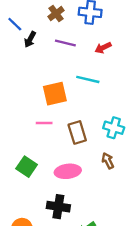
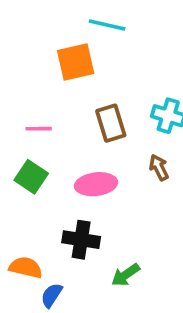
cyan line: (88, 79) -> (107, 25), moved
pink line: (44, 123) -> (39, 129), moved

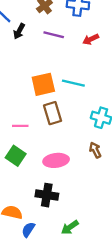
cyan line: (107, 25) -> (73, 83), moved
brown rectangle: (111, 123) -> (53, 113), moved
green arrow: (126, 275) -> (70, 227), moved

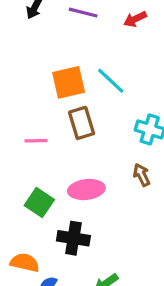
cyan line: (73, 83) -> (111, 81), turned 30
green square: (16, 156) -> (39, 202), moved

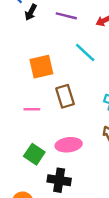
cyan line: (111, 81) -> (85, 52), moved
orange square: (69, 82) -> (41, 67), moved

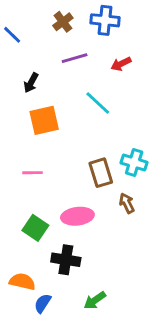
black arrow: (31, 12) -> (31, 83), moved
purple line: (66, 16) -> (75, 58), turned -30
brown rectangle: (65, 96) -> (101, 173), moved

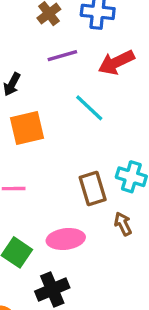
red arrow: (121, 64) -> (116, 62), size x1.5
black cross: (66, 260) -> (52, 289), turned -32

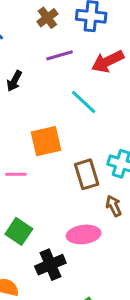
orange square: (27, 128) -> (46, 141), moved
pink ellipse: (66, 239) -> (84, 234), moved

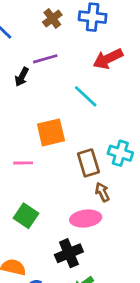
purple line: (59, 55) -> (45, 59), moved
brown arrow: (114, 206) -> (102, 192), moved
black cross: (50, 265) -> (69, 253), moved

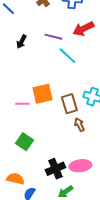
purple line: (45, 59) -> (53, 37), moved, turned 30
orange square: (51, 132) -> (42, 94), moved
pink ellipse: (86, 218) -> (80, 166), moved

